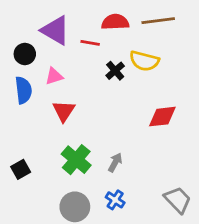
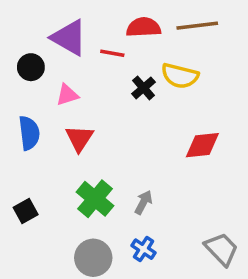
blue semicircle: (23, 90) -> (29, 133), moved

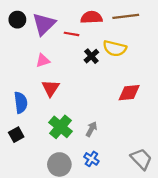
purple triangle: (69, 38) -> (44, 24), turned 45
black circle: (31, 67) -> (17, 20), moved
blue semicircle: (29, 133) -> (21, 103), moved

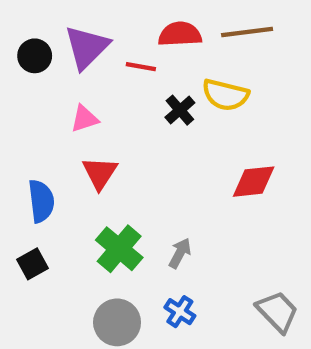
black circle: (17, 20) -> (35, 56), moved

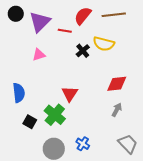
red semicircle: (180, 34) -> (83, 16), turned -48
black circle: (35, 56) -> (16, 14), moved
red triangle: (100, 173) -> (70, 94), moved
gray arrow: (180, 253) -> (117, 110), moved
black square: (33, 264) -> (30, 122), moved, turned -32

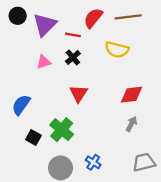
black cross: (83, 51) -> (73, 57), moved
blue semicircle: (19, 93) -> (21, 105), turned -138
red triangle: (70, 94) -> (79, 94), moved
gray trapezoid: (128, 144) -> (144, 162), turned -60

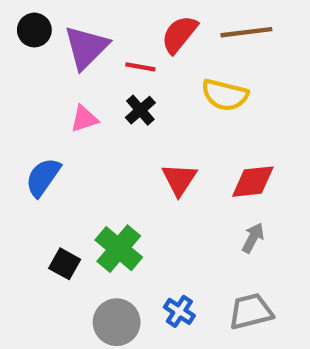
red triangle: (79, 94) -> (179, 179), moved
blue semicircle: (21, 105) -> (43, 177), moved
gray trapezoid: (144, 162) -> (251, 311), moved

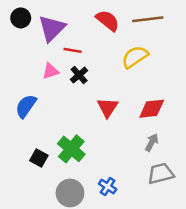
red semicircle: (179, 34) -> (108, 21), turned 90
red line: (140, 67) -> (73, 50), moved
yellow semicircle: (225, 95) -> (135, 57), turned 132
black cross: (140, 110) -> (79, 75), moved
gray trapezoid: (251, 311) -> (161, 174), moved

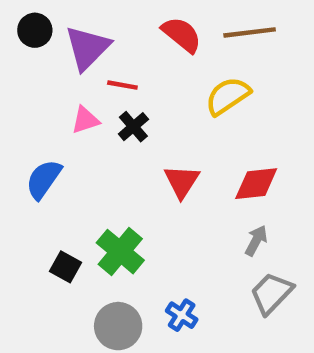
gray trapezoid: (161, 174) -> (272, 293), turned -32

